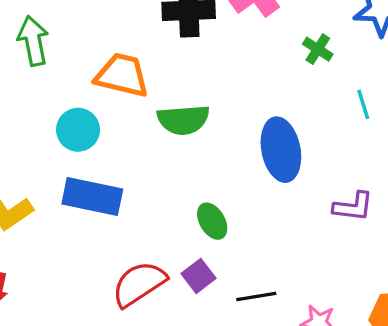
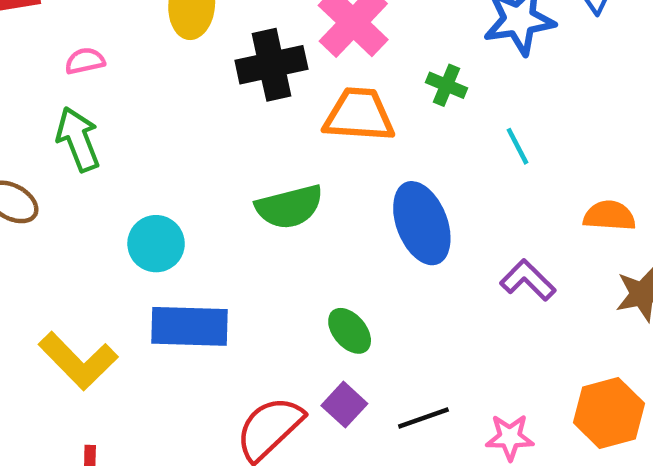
orange trapezoid: (122, 75) -> (359, 115), moved
purple L-shape: (353, 207) -> (528, 280), turned -132

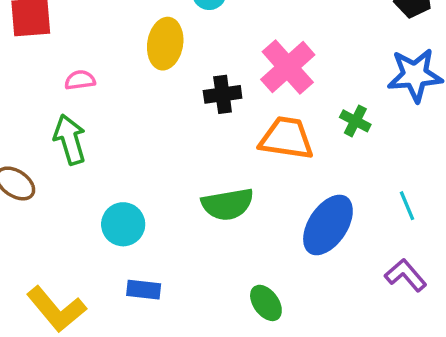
black cross: (271, 65) -> (223, 94), size x0.7
cyan line: (517, 146) -> (407, 206), moved
blue ellipse: (422, 223) -> (328, 225), turned 50
blue rectangle: (190, 326) -> (144, 290), size x0.6

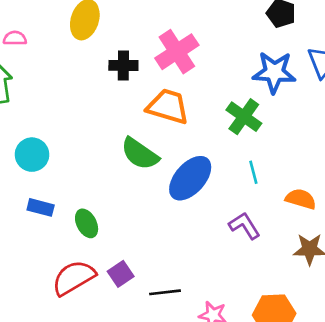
green cross: (355, 121) -> (244, 117), moved, size x1.5
green semicircle: (227, 204) -> (140, 154), moved, turned 36
green ellipse: (266, 303) -> (87, 223), moved

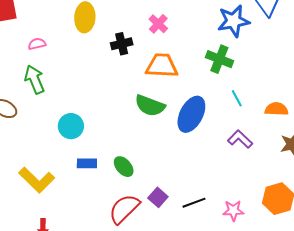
pink cross: (177, 52) -> (158, 24), size x0.6

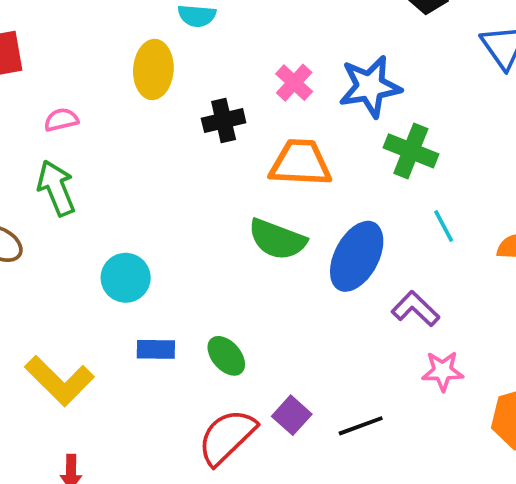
blue star: (234, 21) -> (370, 87), moved
purple L-shape: (240, 139) -> (415, 309), moved
pink star: (233, 211) -> (443, 371), moved

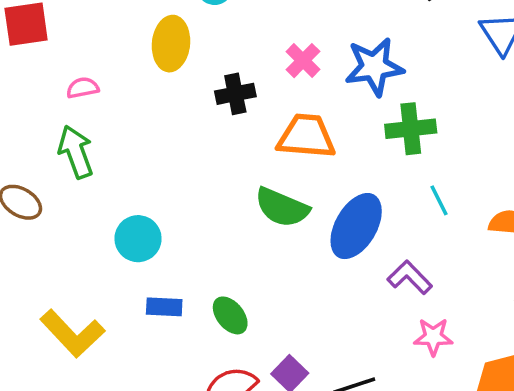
green cross: (411, 151) -> (411, 129), turned -30

